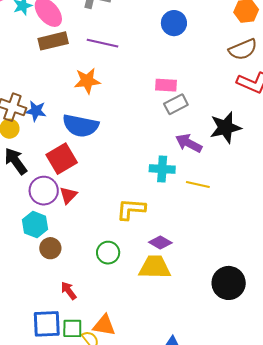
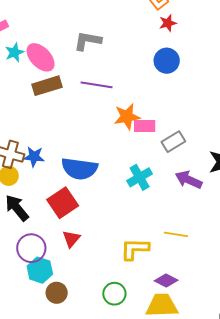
orange star: (87, 81) -> (127, 117), moved
pink rectangle: (166, 85) -> (145, 126), moved
cyan cross: (162, 169) -> (140, 177), moved, turned -30
yellow line: (198, 185) -> (176, 234), moved
purple circle: (44, 191) -> (31, 248), moved

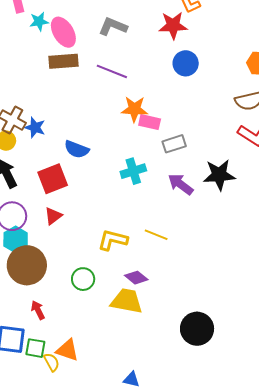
red star: (168, 23) -> (173, 25), moved, size x1.6
blue semicircle: (79, 169) -> (77, 149), size x0.7
brown circle: (57, 293) -> (27, 265), size x1.8

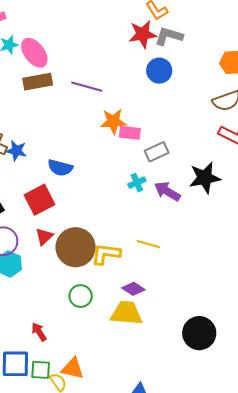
gray L-shape: (113, 26) -> (169, 36), moved
cyan cross: (133, 171) -> (137, 183), moved, size x0.7
brown circle: (27, 265) -> (76, 247), moved

